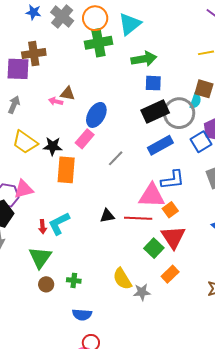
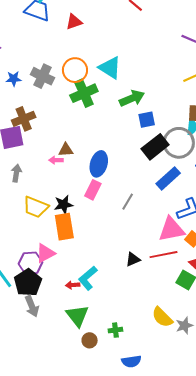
cyan triangle: (130, 24) -> (110, 68), turned -35
orange rectangle: (66, 170) -> (64, 227), moved
red arrow: (43, 227) -> (73, 285), turned 104

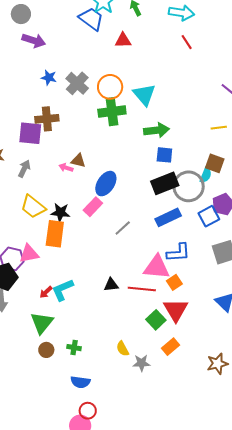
red arrow: (73, 285) -> (46, 292), turned -56
yellow semicircle: (162, 317) -> (123, 349), size x0.7

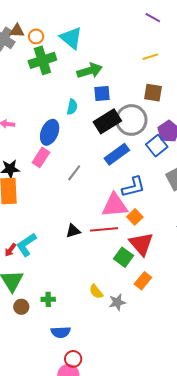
orange circle: (110, 87) -> (36, 36), size x0.6
brown triangle: (78, 161) -> (17, 31), moved
cyan semicircle: (206, 175) -> (72, 107), moved

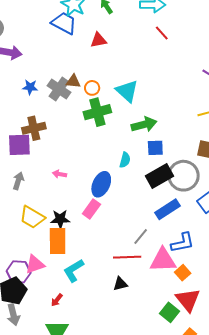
gray line: (74, 173) -> (141, 236), moved
red line: (104, 229) -> (127, 257), moved
cyan L-shape: (26, 245) -> (74, 270), moved

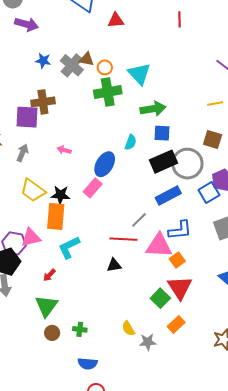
red line: (162, 33) -> (179, 19), turned 35

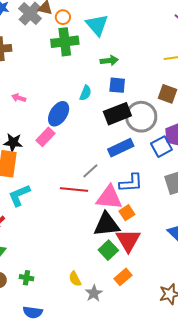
green arrow: (153, 109) -> (109, 61), size x0.7
black triangle: (114, 265) -> (107, 224), moved, size x1.8
gray star: (148, 342) -> (94, 293), turned -30

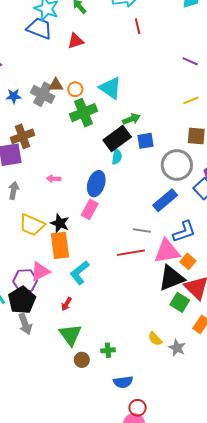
black rectangle: (117, 114) -> (117, 139), moved
black star: (13, 142) -> (60, 223), turned 30
gray line: (90, 171) -> (142, 231), turned 66

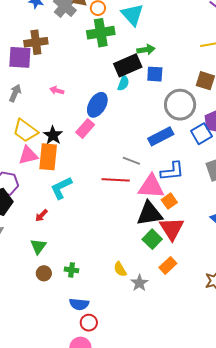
pink triangle: (40, 271) -> (28, 155), moved
green triangle: (70, 335) -> (38, 246), size x0.7
red circle: (138, 408) -> (89, 323), moved

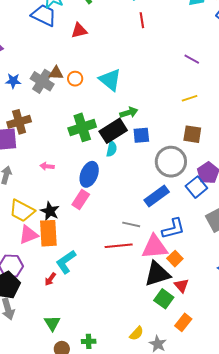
green cross: (101, 33) -> (82, 127), moved
red arrow: (41, 215) -> (50, 279), moved
red triangle: (172, 229) -> (181, 285), size x0.6
yellow semicircle: (120, 269) -> (136, 333), turned -98

